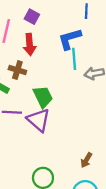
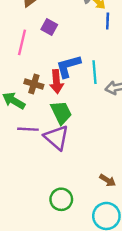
blue L-shape: (70, 39) -> (68, 66), moved
red arrow: (30, 44) -> (56, 82), moved
brown arrow: (86, 160) -> (108, 180), turned -88

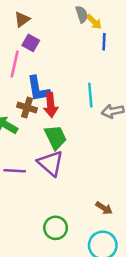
purple square: (49, 27) -> (31, 43), moved
blue L-shape: (68, 66) -> (38, 89), moved, turned -84
purple line: (28, 129) -> (15, 171), moved

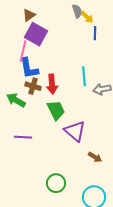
purple square: (31, 43) -> (36, 34), size x1.6
blue L-shape: (38, 89) -> (29, 68), moved
purple triangle: (51, 163) -> (75, 131), moved
brown arrow: (104, 208) -> (95, 157), moved

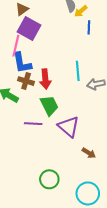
yellow arrow: (87, 17) -> (81, 11), turned 96
purple line: (23, 137) -> (33, 124), moved

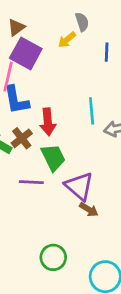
yellow arrow: (81, 11) -> (67, 40), moved
brown cross: (26, 81) -> (22, 138), moved, turned 35
brown arrow: (89, 153) -> (89, 209), moved

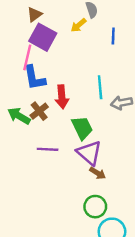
green trapezoid: (53, 157) -> (82, 128), moved
green circle: (53, 257) -> (95, 207), moved

